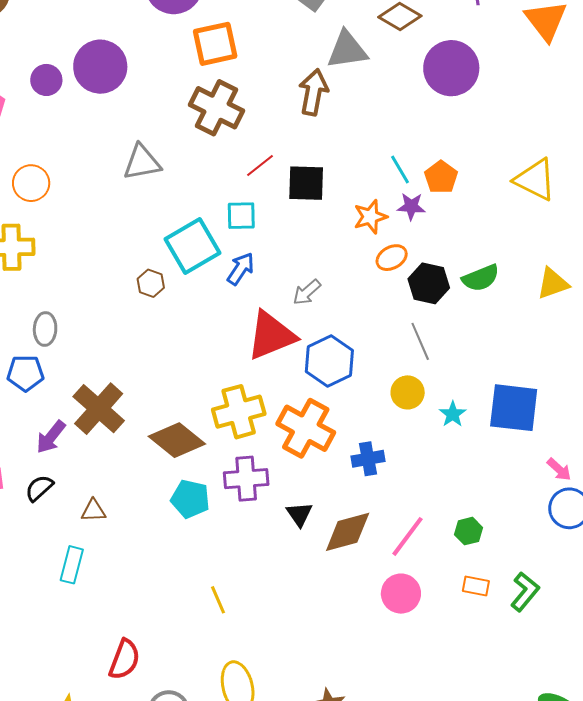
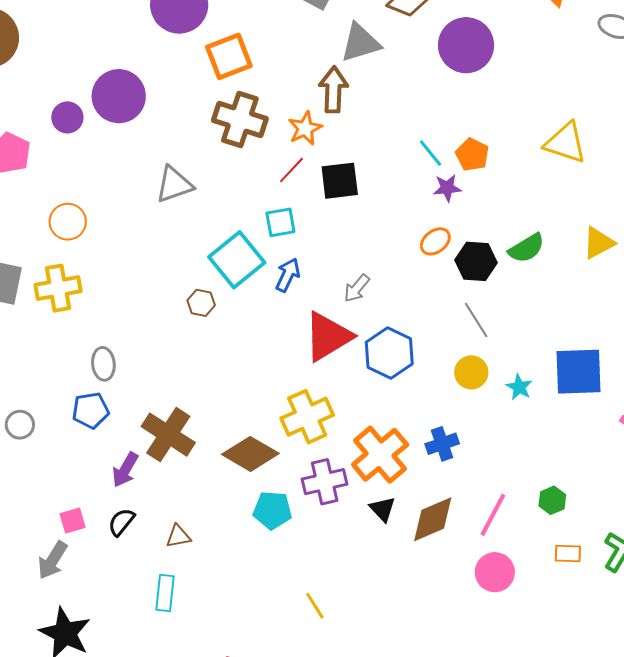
orange star: (370, 217) -> (305, 128), moved
orange cross: (306, 428) -> (380, 455), moved, turned 30

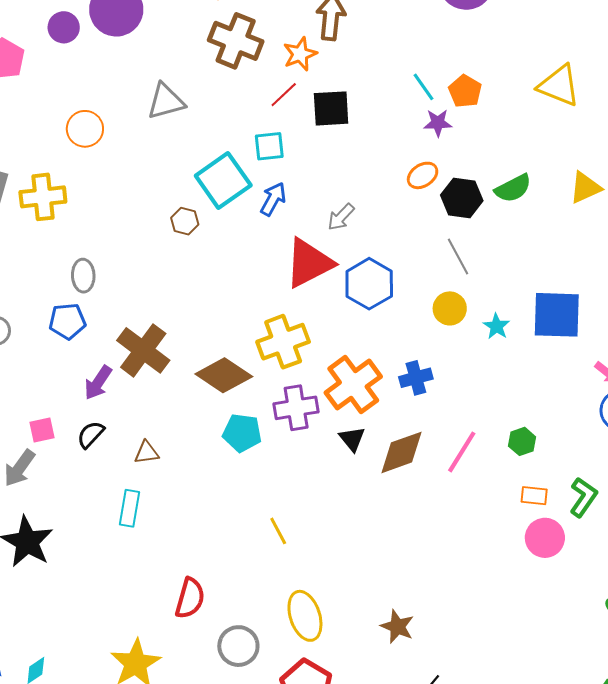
orange circle: (68, 222) -> (85, 129), moved
pink circle: (495, 572) -> (545, 538), moved

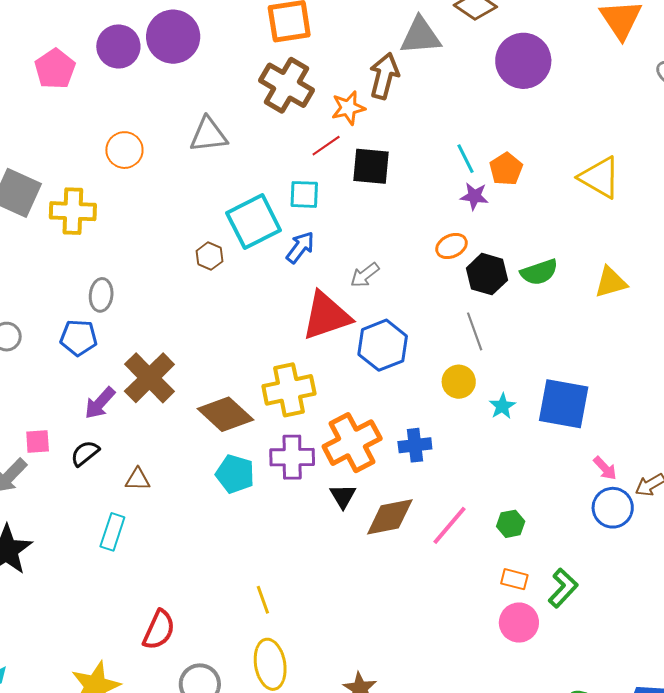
purple circle: (64, 27) -> (118, 46), size x1.4
yellow line: (278, 531) -> (263, 600), moved

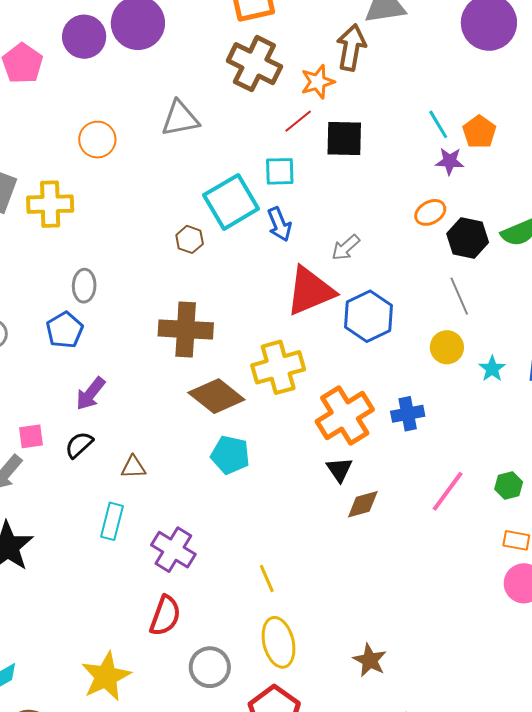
blue arrow: (300, 247) -> (279, 224), turned 124
blue pentagon: (79, 338) -> (65, 330), turned -30
brown cross: (149, 378) -> (186, 329), moved, turned -38
purple cross: (292, 457) -> (173, 550), moved, turned 36
brown diamond: (390, 517) -> (363, 504), moved, size x0.7

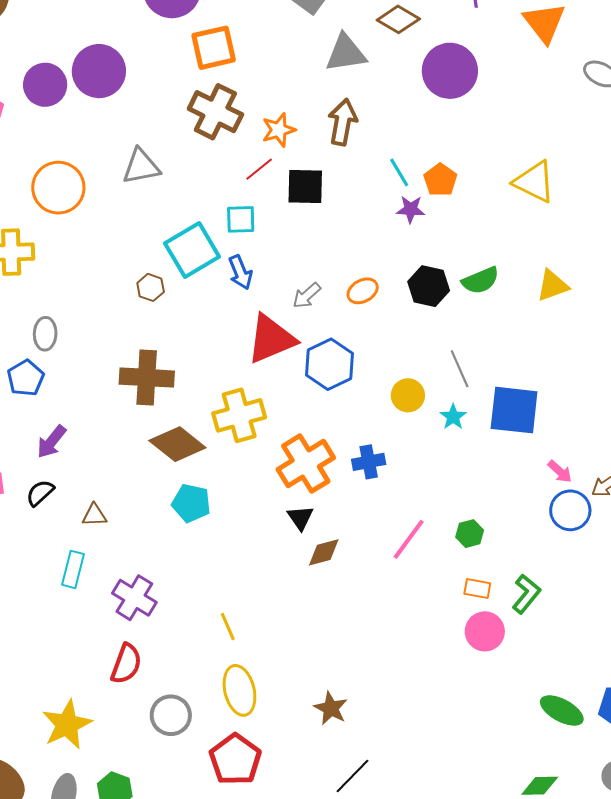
brown arrow: (351, 47) -> (343, 122), moved
orange circle: (97, 140) -> (58, 188), size x1.4
orange ellipse: (430, 212) -> (363, 291), moved
gray line: (459, 296) -> (460, 369), moved

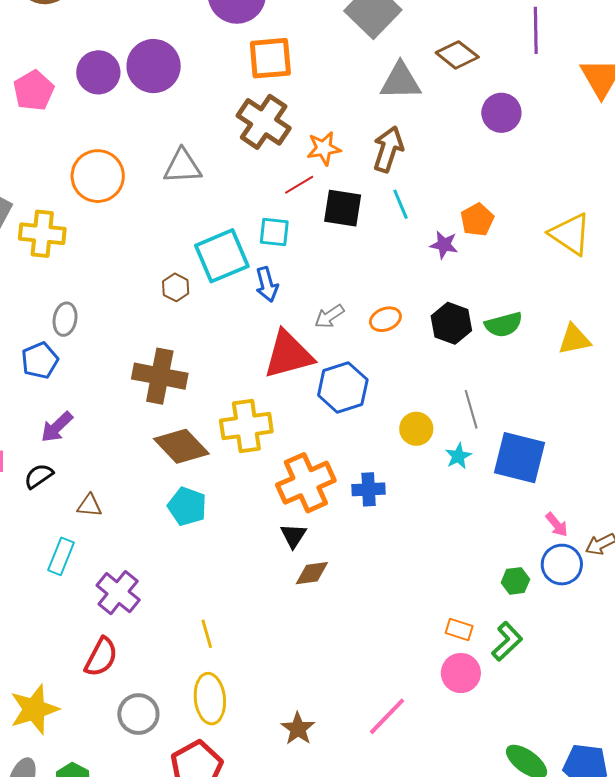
purple circle: (450, 71) -> (501, 113), size x0.7
cyan line: (399, 172) -> (401, 204), moved
green hexagon: (470, 534) -> (515, 581), moved
pink line: (409, 539) -> (387, 716), moved

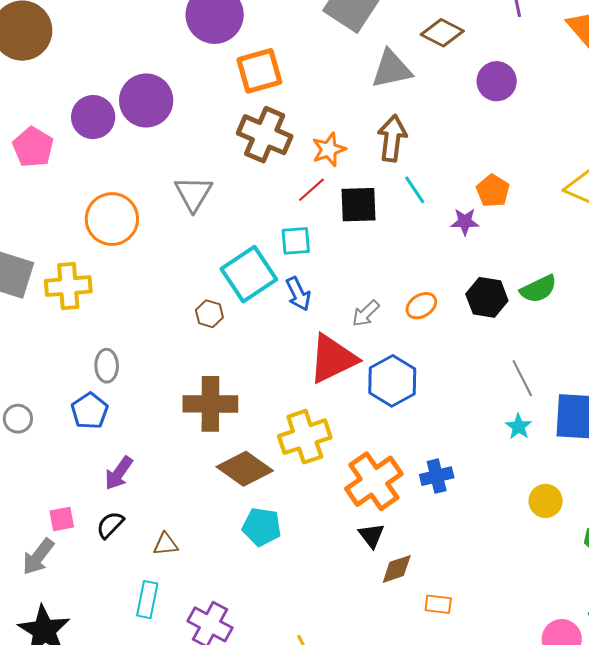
gray triangle: (183, 166) -> (193, 194), turned -45
yellow circle: (416, 429) -> (546, 501), moved
orange rectangle: (459, 629) -> (438, 604), moved

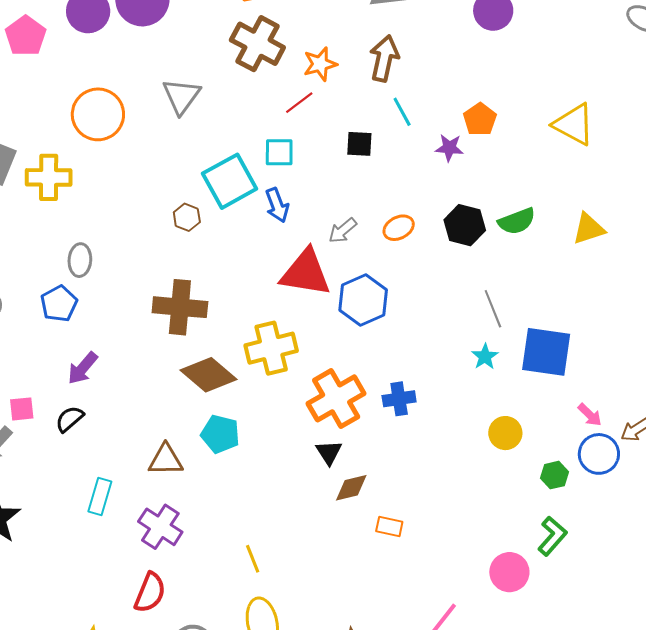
black square: (359, 205) -> (359, 144), moved, size x0.7
red triangle: (333, 359) -> (306, 273), turned 30
brown triangle: (166, 544) -> (166, 460), moved, size x1.4

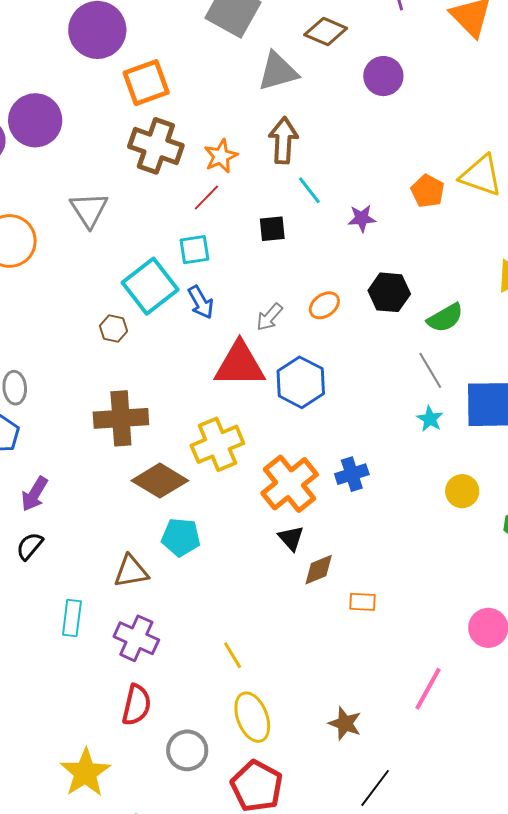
orange pentagon: (480, 119) -> (428, 191), moved
green semicircle: (517, 221) -> (445, 318), moved

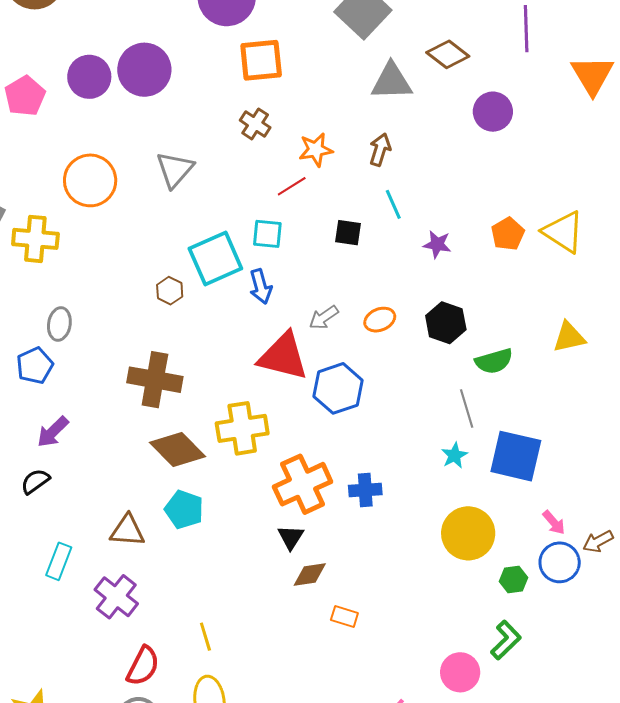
brown arrow: (283, 140) -> (380, 150), size x0.7
brown cross: (156, 146) -> (255, 124), size x0.6
yellow circle: (462, 491) -> (468, 533), size x1.6
red semicircle: (136, 705) -> (143, 666), moved

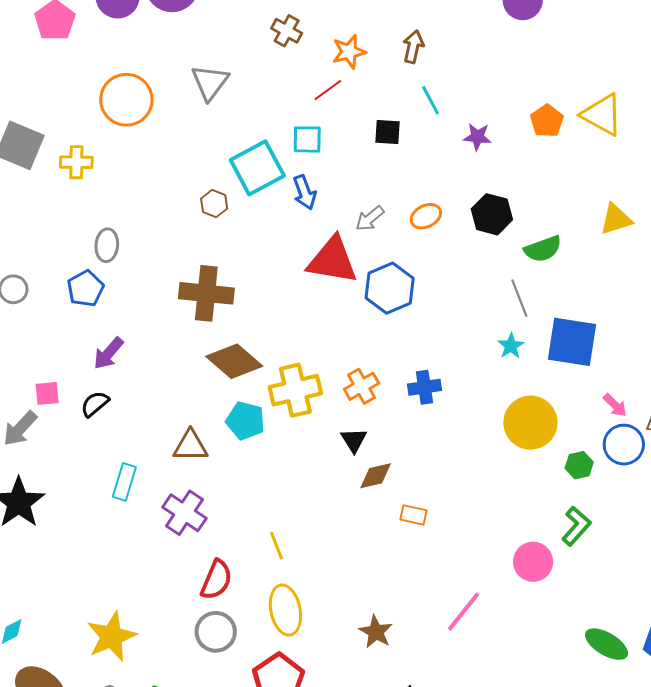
yellow cross: (35, 239) -> (76, 162), size x0.7
yellow cross: (242, 428) -> (295, 390), moved
orange cross: (303, 484) -> (362, 386), size x0.6

